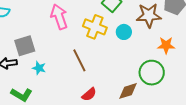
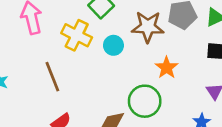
orange star: (166, 45) -> (167, 68), turned 30

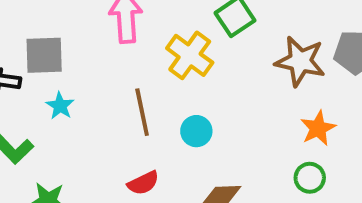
cyan circle: (113, 45) -> (196, 131), moved
green circle: (145, 101) -> (310, 178), moved, size x0.6

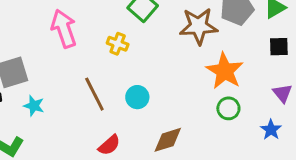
yellow cross: (190, 55) -> (118, 44), size x0.6
orange star: (318, 128) -> (225, 71), size x1.4

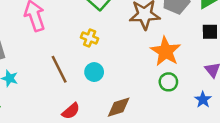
yellow cross: (118, 44) -> (90, 38), moved

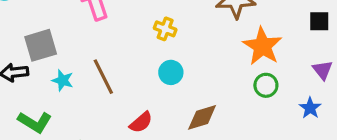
brown line: (59, 69) -> (103, 77), moved

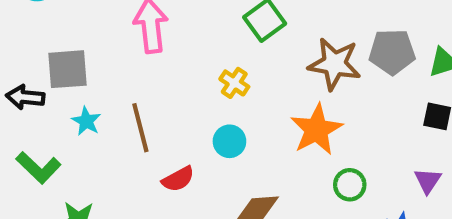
orange star: (262, 46) -> (316, 130), moved
red semicircle: (141, 122) -> (178, 179), moved

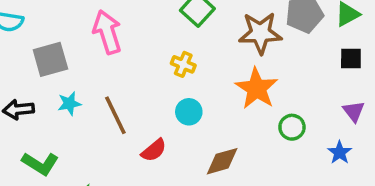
gray square: (67, 69) -> (50, 59), moved
cyan star: (86, 121) -> (69, 104), moved, turned -30

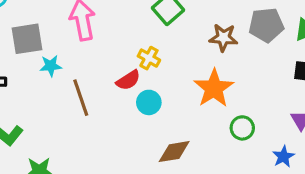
brown star: (260, 33) -> (223, 38), size x0.7
cyan star: (69, 104) -> (51, 66), moved
red semicircle: (154, 150) -> (128, 80), moved

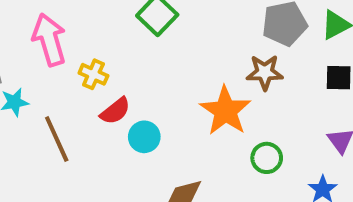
brown star: (223, 38) -> (265, 72), moved
yellow cross: (149, 58) -> (93, 74), moved

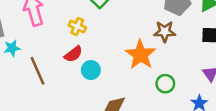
yellow cross: (93, 74) -> (77, 26), moved

